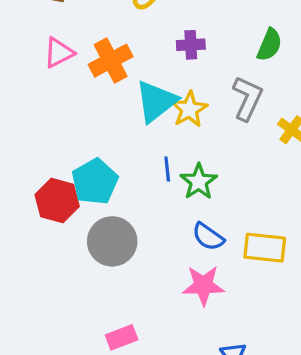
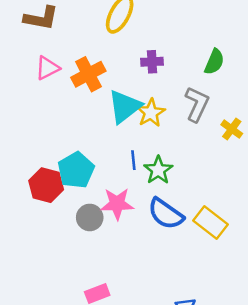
blue semicircle: (208, 237) -> (166, 214), size x1.4
gray circle: (112, 241) -> (90, 217), size x0.7
yellow rectangle: (265, 248) -> (211, 222), turned 32
pink star: (203, 285) -> (117, 204), moved

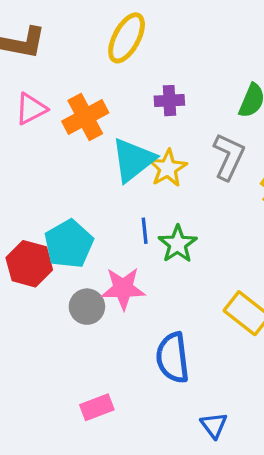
blue semicircle: (166, 214) -> (173, 358), moved, turned 48

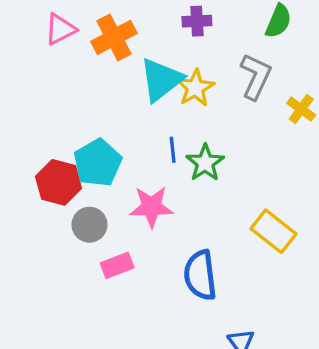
gray circle: (87, 307) -> (89, 225), moved
pink rectangle: (97, 407) -> (117, 265), moved

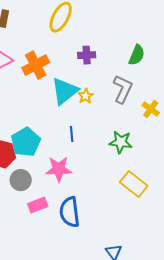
yellow star: (195, 88) -> (86, 96), size x0.7
green star: (205, 163) -> (121, 142), moved, turned -30
blue semicircle: (200, 275) -> (70, 212), moved

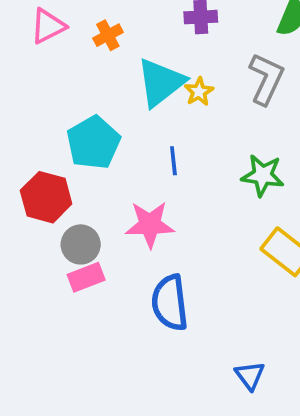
orange cross: (36, 65) -> (108, 35), size x0.6
cyan pentagon: (26, 142) -> (93, 143), moved
pink rectangle: (38, 205) -> (86, 277), moved

